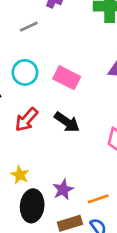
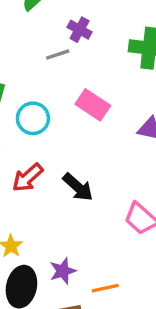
gray line: (29, 27) -> (58, 54), moved
pink rectangle: (67, 78) -> (93, 105), moved

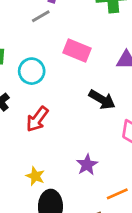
black arrow: (78, 187) -> (102, 100), moved
purple star: (63, 271) -> (87, 165), moved

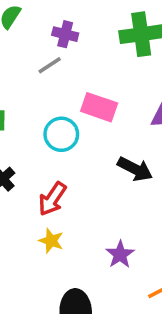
cyan circle: (32, 71) -> (61, 134), moved
yellow star: (35, 176) -> (51, 241), moved

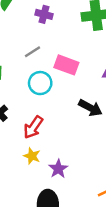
gray line: (50, 65) -> (33, 52), moved
purple star: (120, 254) -> (58, 169), moved

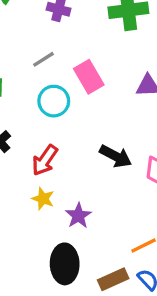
pink rectangle: (66, 65) -> (89, 77), turned 40
black arrow: (90, 108) -> (116, 156), moved

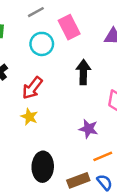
black arrow: (116, 156) -> (83, 72), moved, turned -120
purple star: (78, 216) -> (88, 129), moved, turned -30

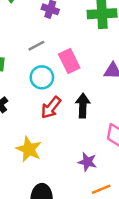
red arrow: (32, 88) -> (51, 107), moved
yellow star: (29, 117) -> (29, 149), size x1.5

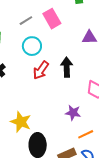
pink rectangle: (69, 61) -> (52, 19), moved
yellow star: (29, 149) -> (21, 122), moved

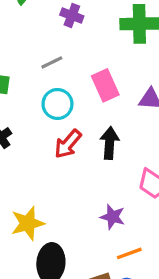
pink rectangle: (52, 19) -> (105, 85), moved
yellow star: (21, 122) -> (28, 223), turned 30

